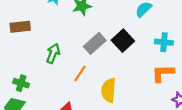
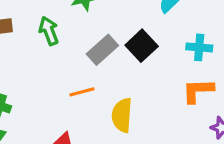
green arrow: (53, 53) -> (49, 31), moved, turned -42
orange line: (80, 73) -> (82, 92), turned 42

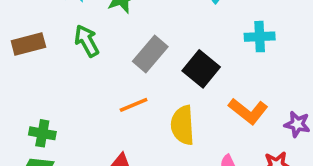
black square: (142, 46) -> (201, 69), moved
orange L-shape: (198, 91) -> (248, 111), moved, turned -132

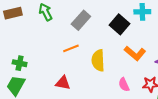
black square: (201, 69) -> (120, 24), moved

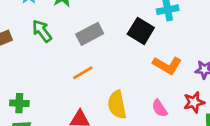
gray rectangle: (81, 20) -> (90, 34), turned 30
yellow semicircle: (98, 60) -> (117, 105), moved

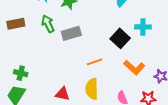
gray rectangle: (90, 34) -> (71, 33), moved
orange line: (83, 73) -> (95, 62), moved

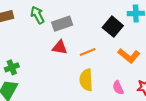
green cross: (21, 73) -> (12, 67), turned -32
red triangle: (62, 94) -> (60, 47), moved

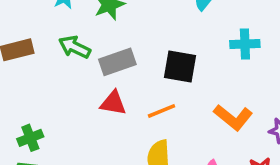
green arrow: (37, 15) -> (75, 47), turned -36
black square: (113, 27) -> (180, 66), moved, turned -30

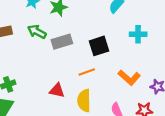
black square: (180, 66) -> (99, 46), turned -30
red triangle: (113, 103) -> (57, 90), moved

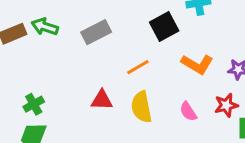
green arrow: (37, 32) -> (45, 27), moved
black square: (99, 46) -> (164, 27), moved

